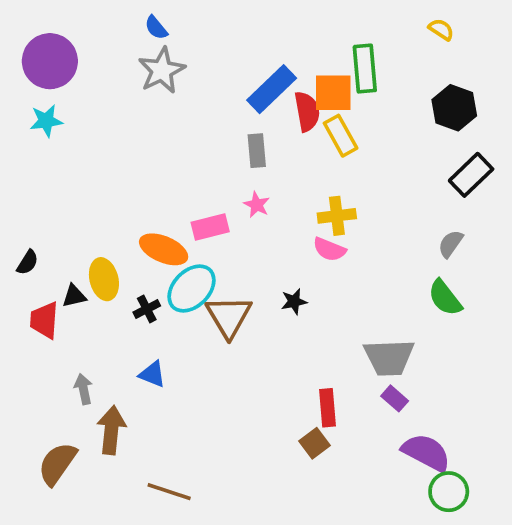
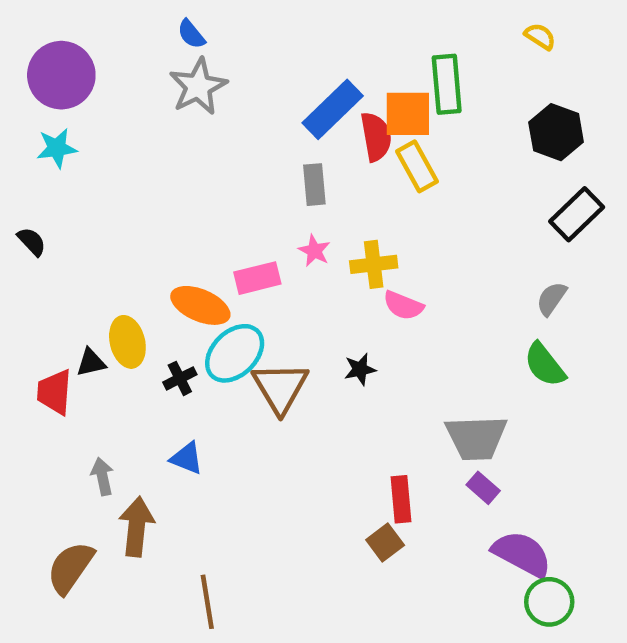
yellow cross: (337, 216) -> (374, 264), moved
black semicircle: (28, 262) -> (32, 242), moved, turned -75
brown line: (169, 492) -> (207, 602), turned 63

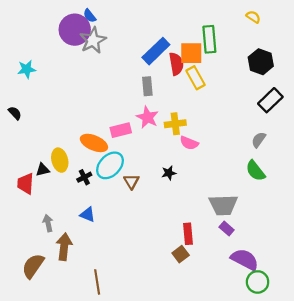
purple circle: (61, 75) -> (75, 30), moved
pink star: (314, 251) -> (147, 117), size x1.5
brown triangle: (280, 388) -> (131, 181), size x0.6

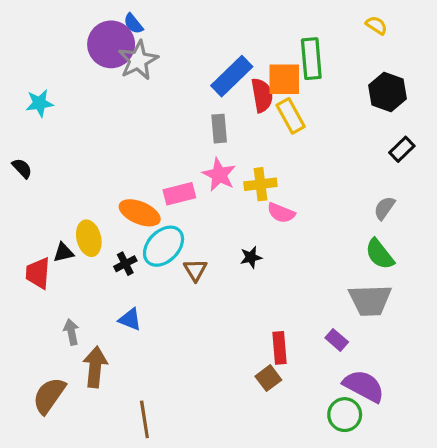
black rectangle: (270, 100) -> (402, 149), size x0.7
gray trapezoid: (223, 205) -> (370, 300), moved
green circle: (258, 282) -> (345, 415), moved

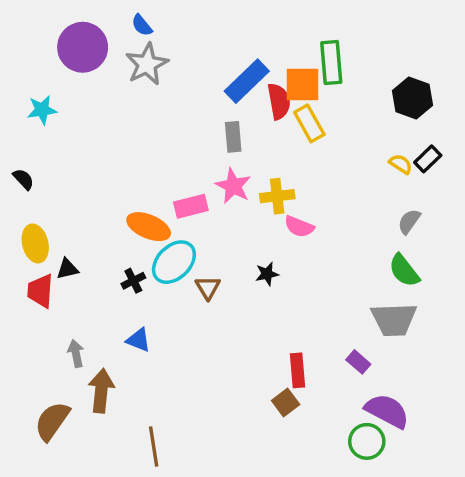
yellow semicircle: (376, 25) -> (401, 164), moved
purple circle: (111, 44) -> (83, 47), moved
yellow ellipse: (89, 238) -> (35, 243), moved

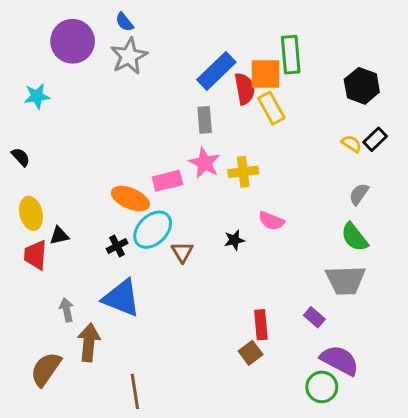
pink semicircle: (299, 227) -> (271, 221), moved
blue triangle: (138, 340) -> (121, 298), size x1.8

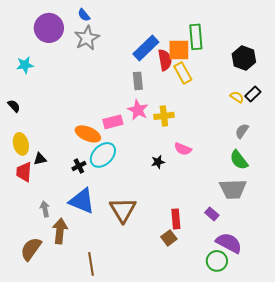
brown triangle: (182, 252) -> (123, 210), moved, size x1.8

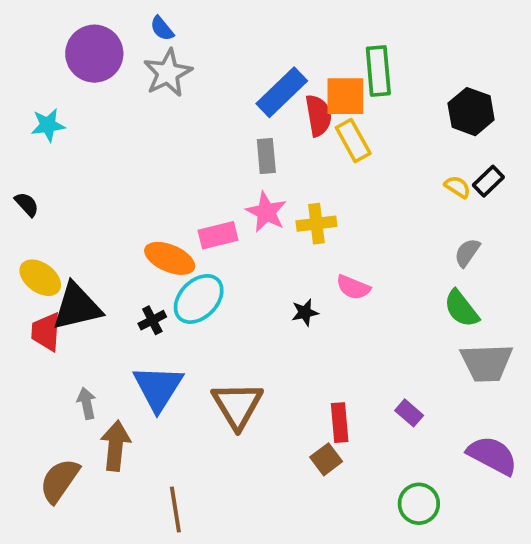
yellow ellipse: (21, 144) -> (40, 278), turned -40
black triangle: (40, 159) -> (77, 307), size x2.0
gray trapezoid: (233, 189) -> (486, 363), moved
blue triangle: (82, 201) -> (158, 388), turned 40
purple semicircle: (229, 243) -> (492, 455), moved

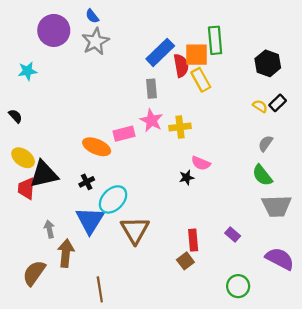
cyan ellipse: (199, 299) -> (113, 199), moved
black star: (305, 312) -> (187, 177), moved

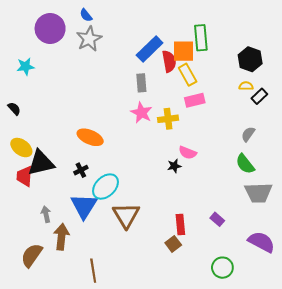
yellow semicircle: (260, 106) -> (246, 86), moved, turned -32
pink rectangle: (124, 134) -> (195, 100), moved

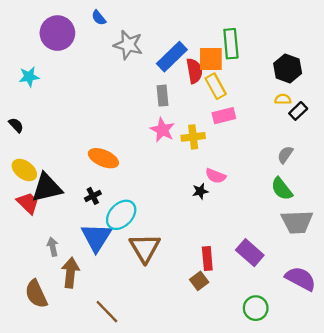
gray star: (89, 39) -> (128, 45), moved, turned -30
red trapezoid: (24, 176) -> (28, 203), turned 130
purple rectangle: (217, 219) -> (250, 253), size x1.6
brown semicircle: (32, 255) -> (36, 294), turned -60
brown line: (93, 271) -> (107, 312), turned -35

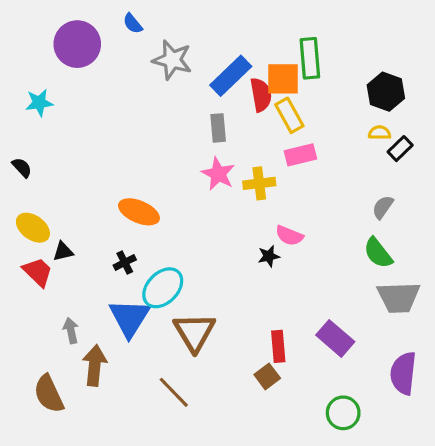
black triangle: (47, 188) -> (63, 251), size x0.5
purple semicircle: (301, 279) -> (403, 373), turned -112
brown line: (107, 312) -> (174, 392), moved

